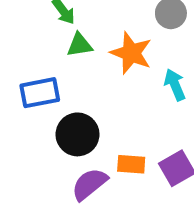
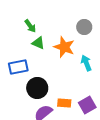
green triangle: (79, 45) -> (38, 43), turned 32

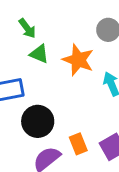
orange rectangle: (64, 103) -> (78, 144), turned 64

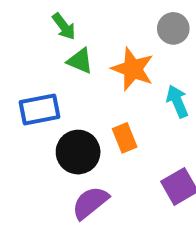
orange rectangle: (78, 144) -> (125, 138), moved

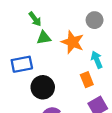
green triangle: (80, 61) -> (44, 38), turned -32
orange rectangle: (125, 138) -> (87, 80), moved

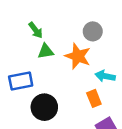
gray circle: (95, 20) -> (93, 31), moved
cyan arrow: (97, 60) -> (105, 76), turned -56

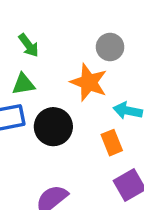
green triangle: (46, 51) -> (23, 84), moved
black circle: (44, 107) -> (53, 127), moved

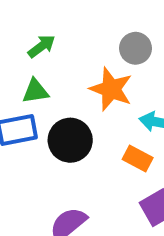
green arrow: (29, 45) -> (42, 46), turned -90
orange rectangle: (112, 143) -> (138, 159), turned -40

